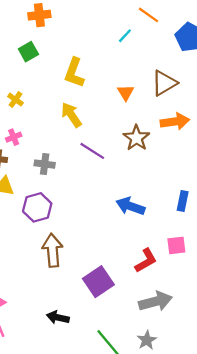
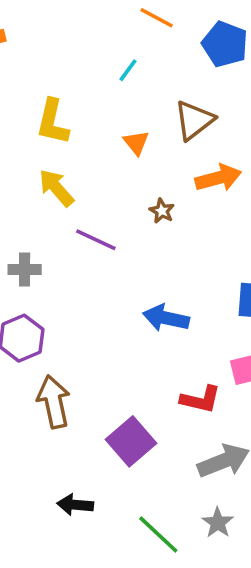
cyan line: (125, 36) -> (128, 70), moved
brown star: (136, 138) -> (162, 211), size x0.6
red L-shape: (146, 261) -> (201, 399), turned 50

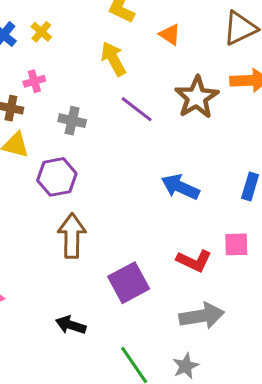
orange triangle: (136, 143) -> (170, 35), moved, turned -30
brown star: (162, 211) -> (197, 97), size x2.0

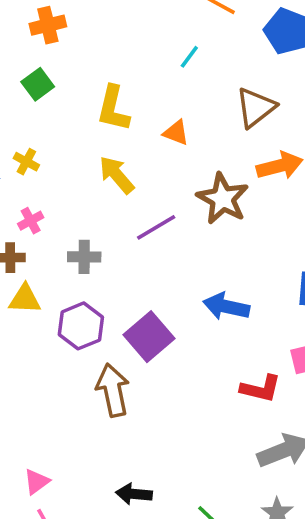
purple line: (137, 109) -> (156, 227), turned -56
purple square: (129, 283) -> (149, 337), moved

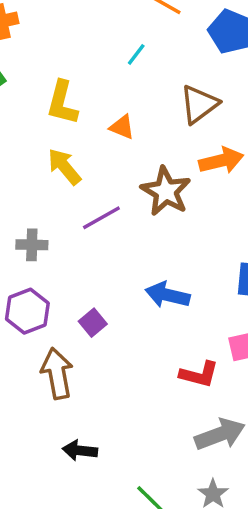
purple square: (149, 337) -> (93, 323), size x0.6
black arrow: (134, 494) -> (80, 450), moved

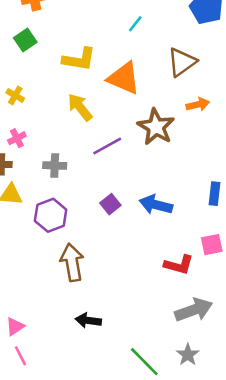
yellow L-shape: (62, 103) -> (79, 59), turned -96
orange triangle: (122, 127) -> (124, 78), size x1.8
orange arrow: (221, 161) -> (198, 105), size x0.7
purple square: (93, 323) -> (110, 204), moved

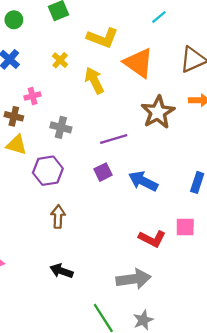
yellow cross: (15, 95) -> (60, 60), moved
purple line: (107, 146) -> (114, 139), moved
brown arrow: (72, 262) -> (58, 216), size x0.7
gray arrow: (194, 310) -> (134, 279), moved

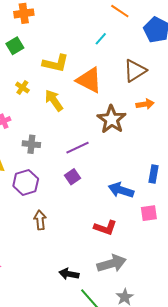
blue arrow: (143, 181) -> (121, 190), moved
red L-shape: (152, 239) -> (105, 228), moved
black arrow: (61, 271) -> (69, 274), moved

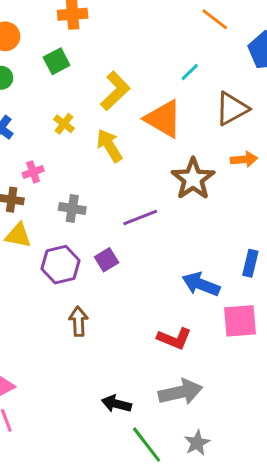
cyan line: (101, 39) -> (190, 72), moved
yellow L-shape: (56, 63) -> (115, 91), turned -60
purple square: (73, 177) -> (107, 260), moved
pink square: (149, 213) -> (240, 321), size x1.4

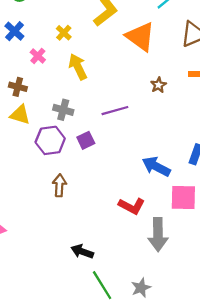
yellow arrow: (109, 146) -> (78, 67), moved
pink cross: (33, 172) -> (38, 56), moved, turned -35
brown star: (193, 179) -> (158, 85), size x0.5
gray cross: (72, 208) -> (63, 110), moved
gray arrow: (180, 392) -> (158, 235), moved, turned 96

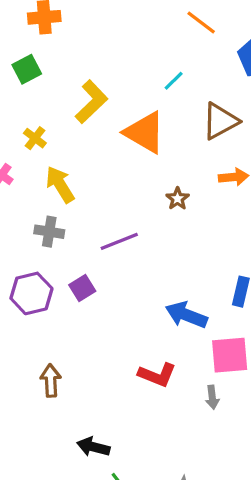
gray cross: (63, 110) -> (49, 232), moved
brown arrow: (59, 185) -> (51, 381), moved
gray arrow: (158, 235) -> (212, 397), moved, size x0.5

